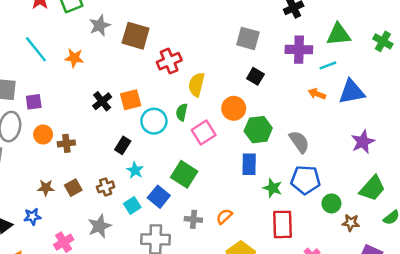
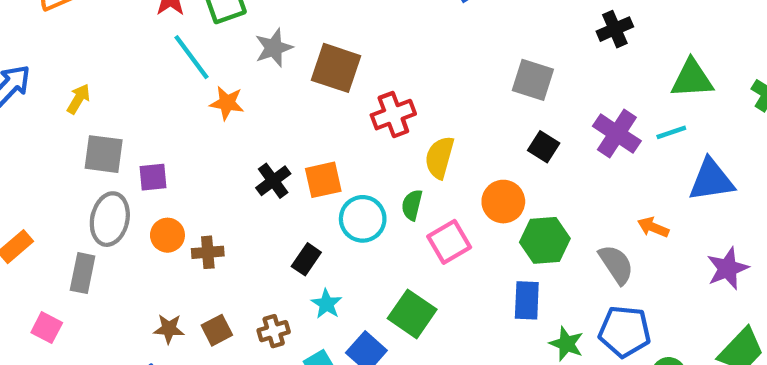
cyan line: (36, 49) -> (191, 57), moved
purple cross: (299, 50) -> (617, 134), moved, turned 30
orange arrow: (317, 94) -> (653, 227), moved

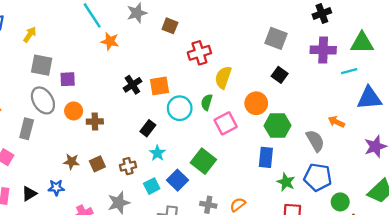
brown square: (336, 68) -> (170, 26), size x0.6
purple cross: (617, 134) -> (323, 50), moved, turned -35
gray ellipse: (110, 219) -> (43, 100), turned -48

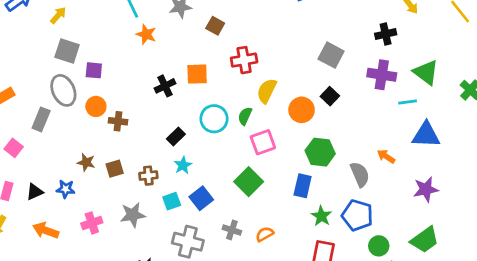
green triangle: (362, 43) -> (426, 72), turned 30
orange square: (160, 86) -> (197, 74), moved
orange circle: (256, 103) -> (302, 110), moved
green square: (203, 161) -> (249, 182), moved

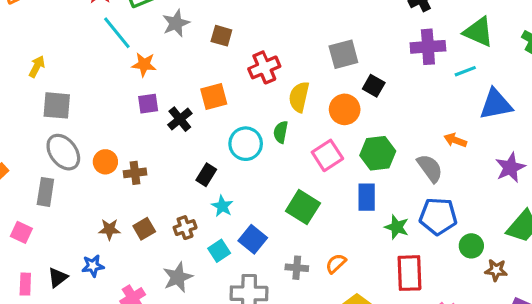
gray square: (331, 55) -> (343, 54), moved, turned -30
purple square: (94, 70) -> (148, 104), moved
pink square: (263, 142) -> (327, 155), moved

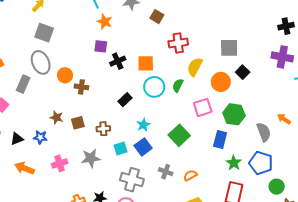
orange square: (214, 97) -> (146, 63), moved
cyan star: (222, 206) -> (143, 125), moved

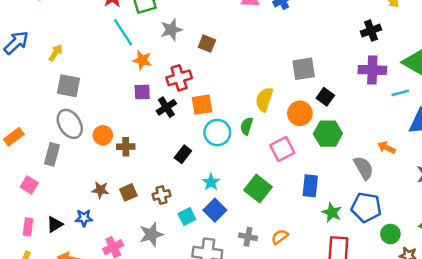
red cross: (178, 43) -> (179, 78), moved
green hexagon: (234, 114) -> (328, 134), moved

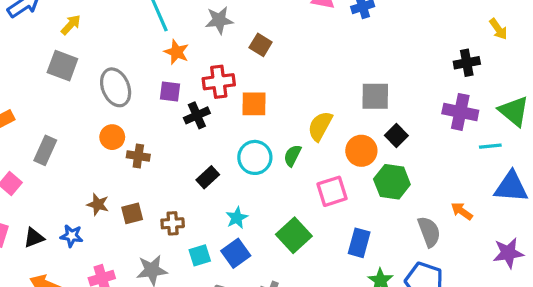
gray square: (68, 86) -> (62, 66), moved
orange square: (202, 105) -> (254, 104), moved
gray ellipse: (70, 124) -> (116, 87), moved

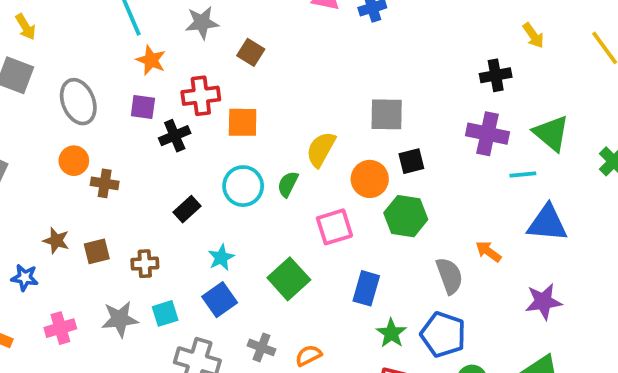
yellow arrow: (71, 25) -> (26, 27), turned 105
black square: (396, 135) -> (411, 161), turned 30
cyan square: (200, 255) -> (165, 313), moved

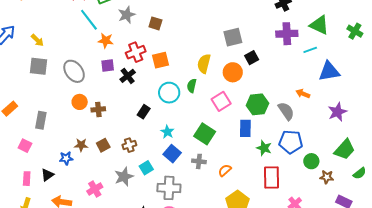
green hexagon: (406, 216) -> (257, 104), moved
blue star: (25, 278) -> (66, 158), moved
gray cross: (262, 347) -> (199, 161), moved

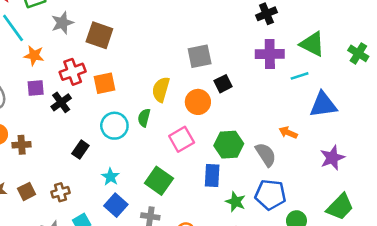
brown square: (155, 23) -> (99, 35), size x1.5

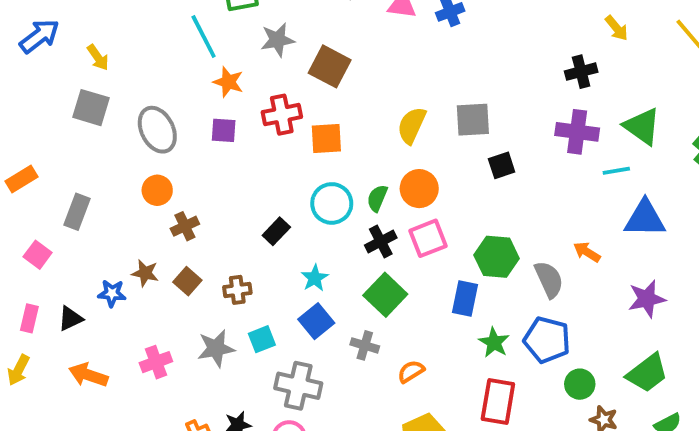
yellow semicircle: (161, 89) -> (412, 125), moved
black cross: (61, 102) -> (381, 241), moved
orange circle: (198, 102) -> (419, 189), moved
brown cross: (22, 145) -> (185, 226), moved, turned -30
brown square: (27, 191) -> (187, 281), turned -30

